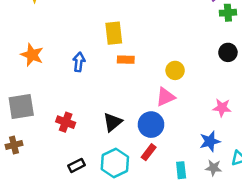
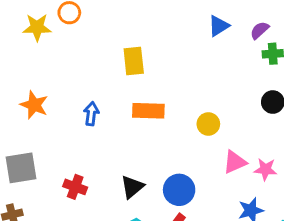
yellow rectangle: (114, 33) -> (134, 61), moved
orange rectangle: (126, 60) -> (148, 111), size x1.5
pink triangle: (165, 97) -> (235, 162), moved

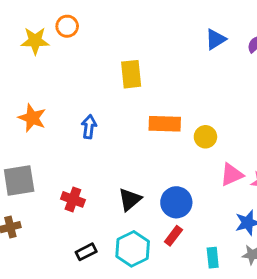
orange rectangle: (148, 111) -> (165, 124), moved

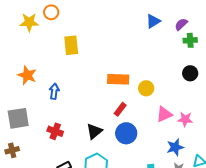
yellow rectangle: (131, 74) -> (71, 45), moved
blue arrow: (89, 127) -> (54, 91), moved
red rectangle: (173, 236) -> (120, 109), moved

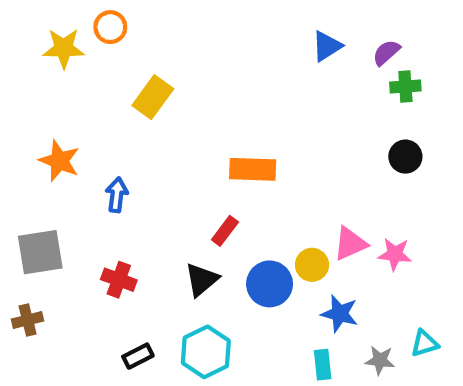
yellow rectangle: (71, 45) -> (153, 97), turned 42
yellow circle: (146, 88) -> (312, 265), moved
red rectangle: (120, 109) -> (225, 231), moved
blue star: (175, 147) -> (340, 314), moved, turned 30

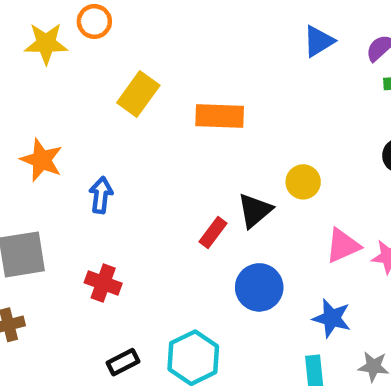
orange rectangle: (253, 169) -> (220, 116), moved
yellow circle: (312, 265) -> (303, 182), moved
black triangle: (202, 280) -> (255, 210), moved

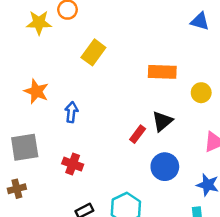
blue triangle: (319, 41) -> (200, 21), turned 48
orange rectangle: (220, 116) -> (162, 72), moved
yellow circle: (303, 182) -> (201, 93), moved

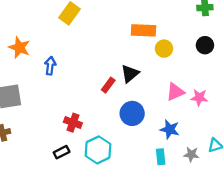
orange rectangle: (162, 72) -> (144, 30), moved
red cross: (73, 164) -> (73, 123), moved

